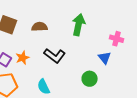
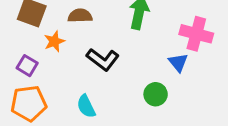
pink cross: (117, 39) -> (196, 34), size x1.5
orange star: (23, 58) -> (54, 41), moved

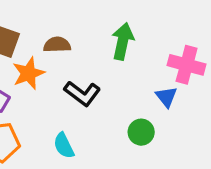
orange star: (54, 41) -> (28, 73), size x1.4

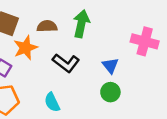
green arrow: (123, 41) -> (81, 24), moved
blue triangle: (166, 97) -> (110, 65), moved

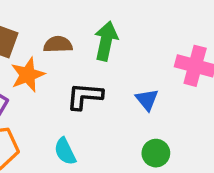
black L-shape: (66, 63) -> (85, 96), turned 148
green circle: (110, 92) -> (156, 153), moved

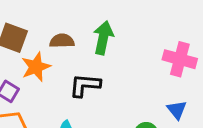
blue triangle: (147, 100) -> (177, 110), moved

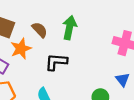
brown semicircle: (62, 41) -> (40, 30), turned 49

